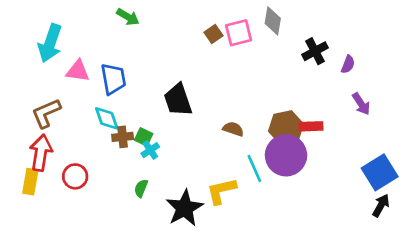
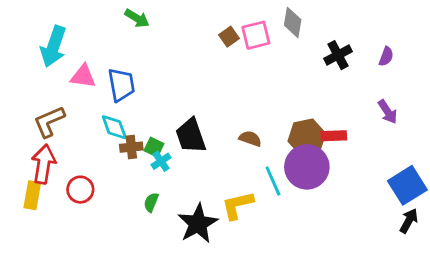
purple semicircle: (348, 64) -> (386, 56), moved
black trapezoid: (178, 100) -> (191, 136), moved

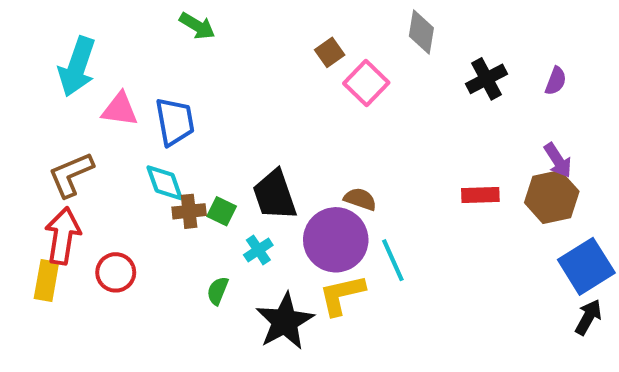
pink square: (256, 35) -> (366, 83), moved, turned -32
brown hexagon: (307, 137) -> (552, 197), moved
cyan cross: (161, 161) -> (258, 250), moved
purple circle: (307, 167) -> (336, 240), moved

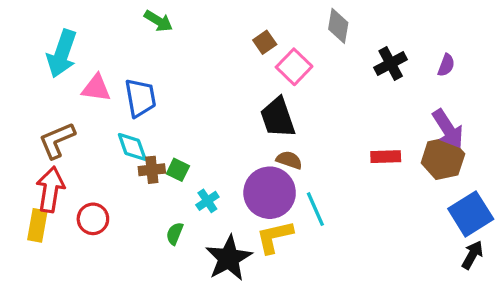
purple arrow: (558, 160) -> (448, 129), size x1.4
black trapezoid: (275, 195) -> (278, 117), moved

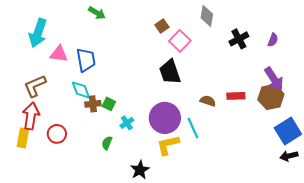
brown semicircle: (289, 160) -> (208, 101), moved
black arrow: (472, 255) -> (289, 156), turned -132
black star: (229, 258) -> (140, 170), moved, size x0.7

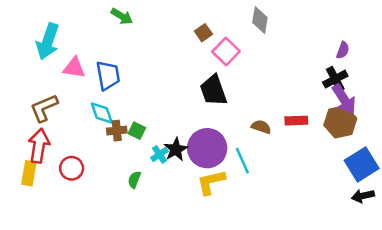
black cross: (239, 39) -> (335, 79), moved
black star: (140, 170) -> (176, 149), moved

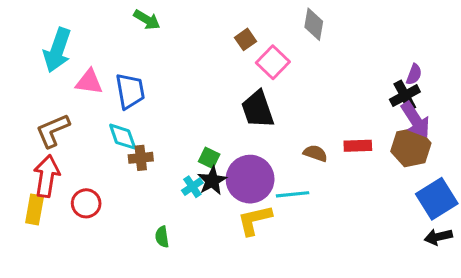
purple semicircle: (343, 50) -> (414, 74), moved
green square: (137, 131) -> (209, 158), moved
cyan line: (242, 161) -> (293, 194), turned -72
green semicircle: (134, 180) -> (162, 237), moved, turned -30

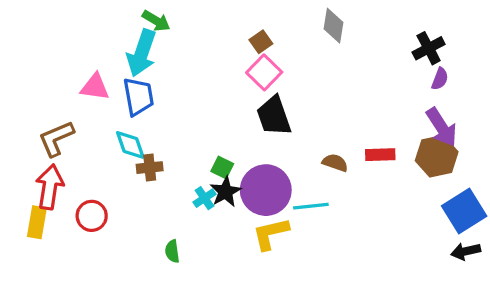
cyan arrow: (57, 50) -> (142, 53), moved
pink square: (273, 62) -> (264, 72), moved
black cross: (405, 96) -> (429, 48), moved

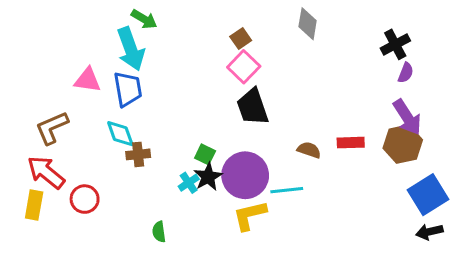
cyan arrow: (142, 53) -> (131, 49), turned -39
red arrow: (50, 187) -> (46, 172), turned -60

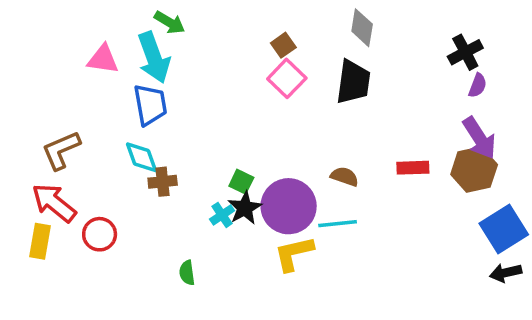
pink triangle: (88, 80) -> (103, 59), moved
black trapezoid: (253, 107) -> (353, 82), moved, turned -153
brown semicircle: (309, 150) -> (345, 176), moved

